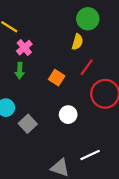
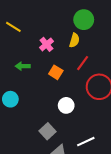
pink cross: (24, 48) -> (47, 44), moved
green arrow: (20, 71) -> (23, 66), turned 88
gray square: (28, 124) -> (48, 131), moved

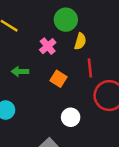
green circle: (84, 20) -> (66, 20), moved
red line: (83, 63) -> (90, 68), turned -42

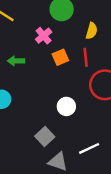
yellow semicircle: (80, 41) -> (92, 31), moved
orange square: (59, 79) -> (60, 57), moved, turned 35

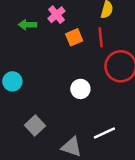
green arrow: (16, 61) -> (28, 25), moved
gray square: (45, 136) -> (35, 125), moved

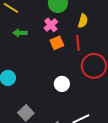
pink cross: (56, 15) -> (51, 25), moved

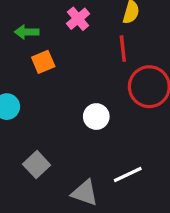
orange square: (57, 43) -> (43, 62), moved

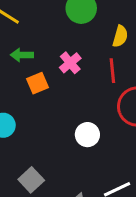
pink cross: (78, 19) -> (70, 63), moved

